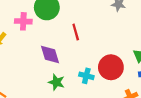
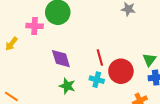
red line: (76, 32) -> (100, 58), moved

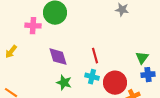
yellow arrow: (11, 44) -> (11, 52), moved
red circle: (121, 71) -> (115, 83), moved

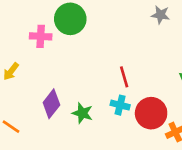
purple diamond: (58, 57) -> (51, 104), moved, turned 55

